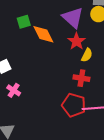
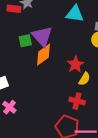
purple triangle: (73, 18) -> (42, 36), moved
orange diamond: (43, 34) -> (43, 55), turned 75

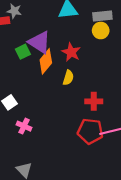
red star: (75, 64) -> (71, 52), moved
yellow semicircle: (84, 79) -> (68, 78), moved

